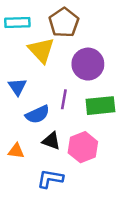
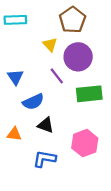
brown pentagon: (64, 22) -> (72, 20), moved
yellow triangle: (41, 50) -> (50, 45), moved, size x0.6
purple line: (64, 99) -> (57, 76), moved, turned -48
pink hexagon: (83, 147) -> (85, 143), moved

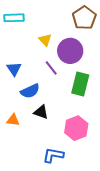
brown pentagon: (72, 20) -> (84, 18), moved
green rectangle: (89, 94) -> (80, 84), turned -70
blue L-shape: (44, 159) -> (53, 155), moved

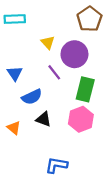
orange triangle: (13, 120) -> (14, 128), turned 32
pink hexagon: (76, 128) -> (81, 119), moved

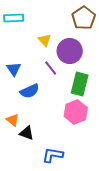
black triangle: (44, 119) -> (27, 133), moved

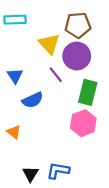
brown pentagon: (84, 18) -> (78, 25), moved, turned 30
yellow triangle: (45, 40) -> (49, 44), size x1.5
black triangle: (27, 133) -> (30, 174), moved, turned 42

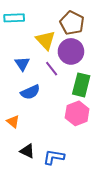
brown pentagon: (78, 25) -> (72, 23), turned 30
blue triangle: (15, 76) -> (22, 64), moved
black triangle: (30, 174) -> (27, 151), moved, turned -35

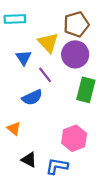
brown pentagon: (72, 23) -> (76, 24), turned 30
blue triangle: (22, 64) -> (24, 58), moved
purple line: (52, 69) -> (45, 75), moved
pink hexagon: (77, 113) -> (74, 138), moved

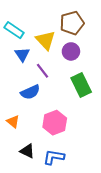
cyan rectangle: (15, 19) -> (14, 30), moved, turned 36
purple circle: (75, 54) -> (71, 51), size x0.7
green rectangle: (86, 90) -> (81, 85), turned -40
pink hexagon: (74, 138) -> (55, 123), moved

